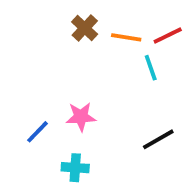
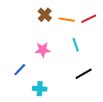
cyan line: (151, 68) -> (76, 45), moved
pink star: (81, 117) -> (43, 50), moved

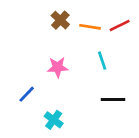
black line: (84, 74) -> (113, 100), turned 30
cyan cross: (40, 89) -> (54, 120), turned 32

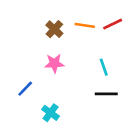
brown cross: (60, 20) -> (54, 29), moved
cyan line: (102, 61) -> (104, 67), moved

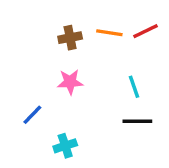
brown cross: (54, 29) -> (70, 38), turned 36
cyan cross: (51, 113) -> (65, 146), turned 36

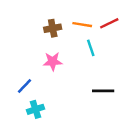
cyan line: (134, 87) -> (91, 48), moved
cyan cross: (65, 146) -> (35, 109), moved

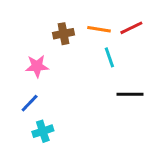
pink star: (53, 61) -> (37, 66), moved
black line: (103, 91) -> (130, 94), moved

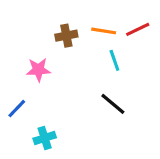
black line: (130, 94) -> (113, 104), moved, turned 40
blue line: (30, 103) -> (17, 109), moved

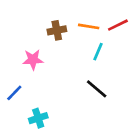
cyan line: (114, 60) -> (98, 52), turned 42

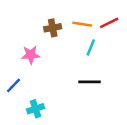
black line: (97, 89) -> (90, 82), turned -40

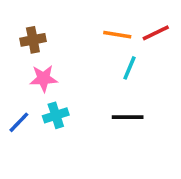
brown cross: (53, 28) -> (33, 40), moved
cyan cross: (36, 109) -> (56, 115), moved

